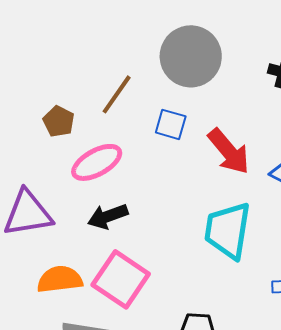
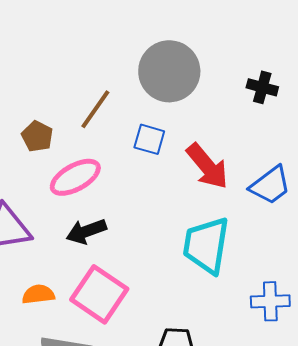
orange semicircle: (60, 279) -> (38, 294), size x0.7

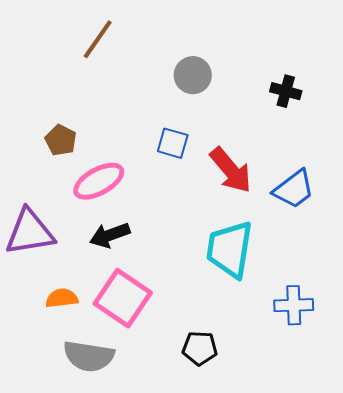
gray circle: (169, 71) -> (193, 75), size x0.6
brown line: (95, 109) -> (98, 39), moved

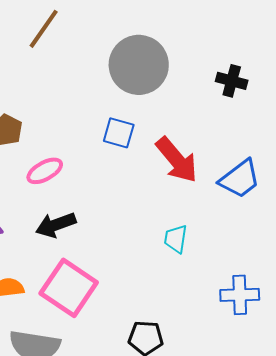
gray circle: (193, 75) -> (139, 65), size x1.6
pink ellipse: (99, 181) -> (45, 171), size x0.7
cyan trapezoid: (230, 249) -> (176, 239), size x0.5

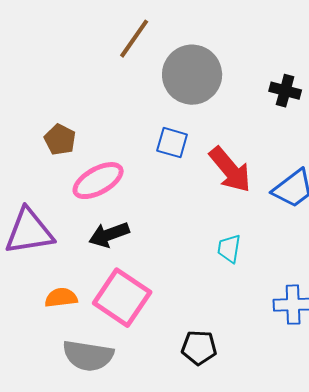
brown line: (44, 29) -> (134, 39), moved
pink ellipse: (45, 171) -> (98, 181), size x1.4

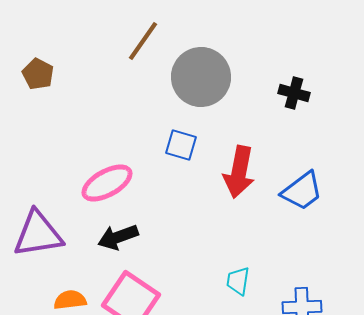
brown pentagon: (60, 140) -> (38, 74), moved
red arrow: (230, 170) -> (239, 172), turned 51
cyan trapezoid: (229, 249) -> (238, 281), moved

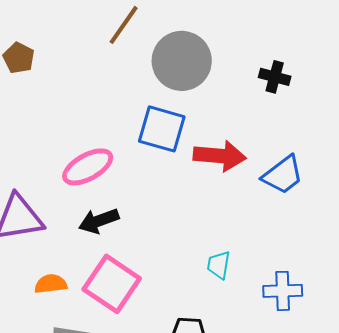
blue square: (181, 145) -> (162, 129), size x1.5
red arrow: (239, 172) -> (220, 156), turned -96

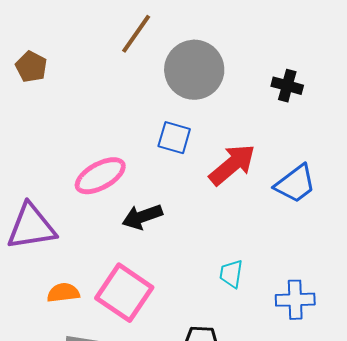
blue square: (162, 129) -> (174, 138), size x0.7
red arrow: (220, 156) -> (232, 165), turned -45
black arrow: (99, 221) -> (142, 217), moved

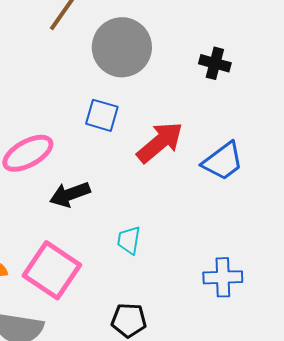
cyan trapezoid: (231, 274) -> (129, 240), moved

